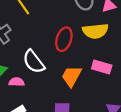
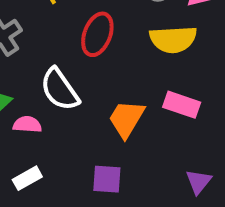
red ellipse: (64, 39) -> (97, 34), moved

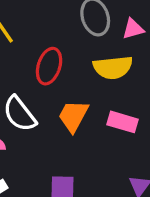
orange trapezoid: (126, 119) -> (73, 116), moved

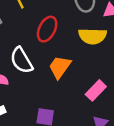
pink rectangle: (122, 122) -> (96, 90), moved, turned -70

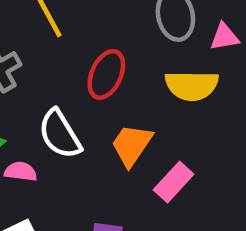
pink rectangle: (96, 90) -> (174, 182), moved

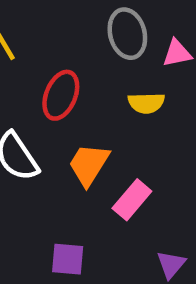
yellow semicircle: (192, 86) -> (146, 103), size x0.7

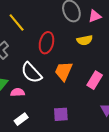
pink rectangle: (132, 200) -> (95, 80), moved

